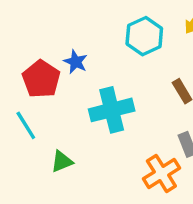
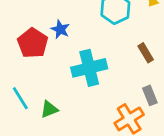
cyan line: (26, 125) -> (20, 98), moved

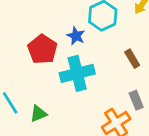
blue star: (60, 29) -> (76, 36), moved
red pentagon: (33, 43) -> (42, 49), moved

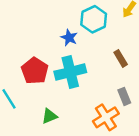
red pentagon: (42, 49) -> (35, 71), moved
green triangle: (38, 114) -> (49, 116), moved

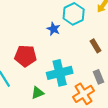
red pentagon: (35, 71) -> (26, 56), turned -30
cyan cross: (70, 72) -> (60, 73), moved

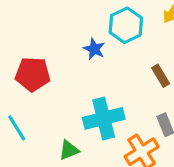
red pentagon: (26, 56) -> (33, 74), moved

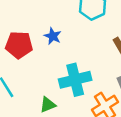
blue star: (94, 49) -> (53, 36), moved

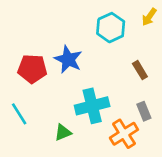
blue star: (53, 36) -> (68, 59), size x1.5

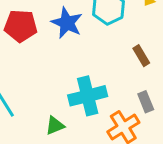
blue star: (68, 59) -> (67, 23), moved
red pentagon: (32, 69) -> (21, 26), moved

